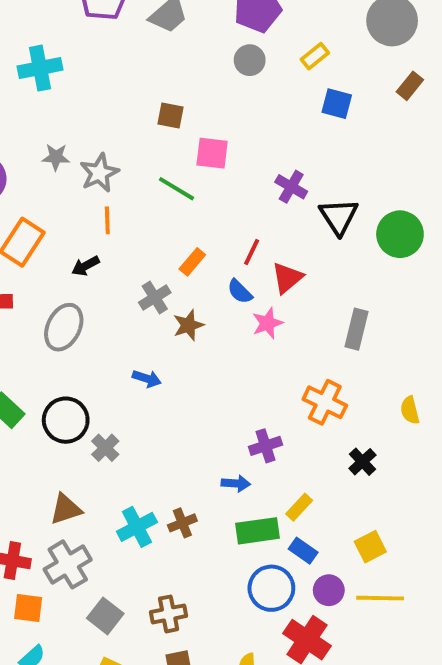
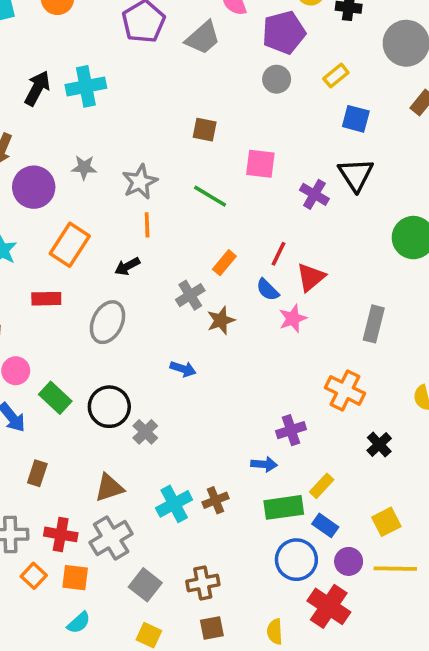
pink square: (212, 153) -> (260, 164), moved
gray star: (56, 157) -> (84, 167), moved
black triangle: (339, 216) -> (356, 175), moved

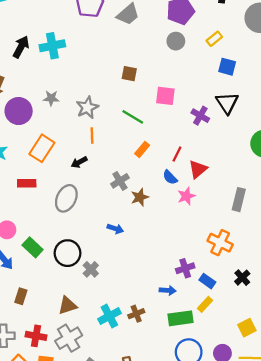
orange rectangle: (224, 263) -> (142, 149), moved
blue rectangle: (325, 525) -> (207, 281), moved

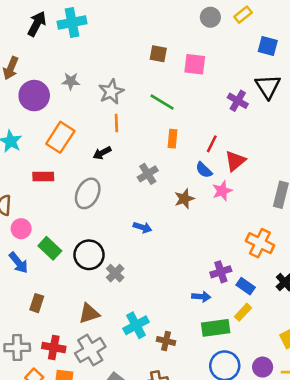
yellow rectangle: (214, 39) -> (243, 15), moved
pink square: (165, 96) -> (195, 64), moved
orange rectangle: (142, 149) -> (173, 139), turned -35
brown star: (140, 197) -> (184, 199), moved
brown cross: (136, 314) -> (166, 341), moved, turned 35

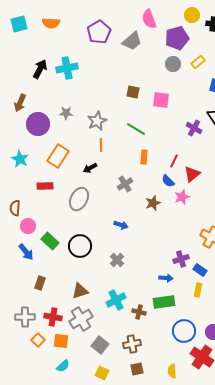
gray cross: (115, 273) -> (117, 260), moved
yellow rectangle: (243, 312) -> (198, 290), turned -32
green rectangle: (216, 328) -> (164, 302), moved

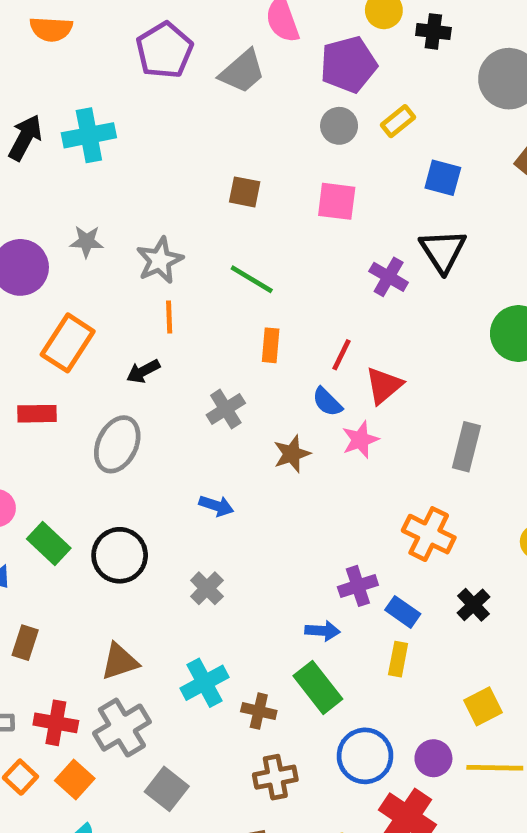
pink square: (161, 100) -> (337, 201), moved
green rectangle: (164, 302) -> (318, 687), turned 60
orange square: (61, 341) -> (75, 779), turned 35
brown cross: (132, 344) -> (275, 777), moved

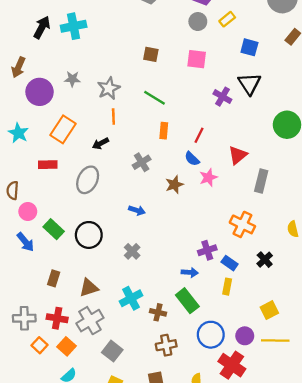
red triangle: (384, 385) -> (238, 155), moved
brown rectangle: (25, 643) -> (54, 278), moved

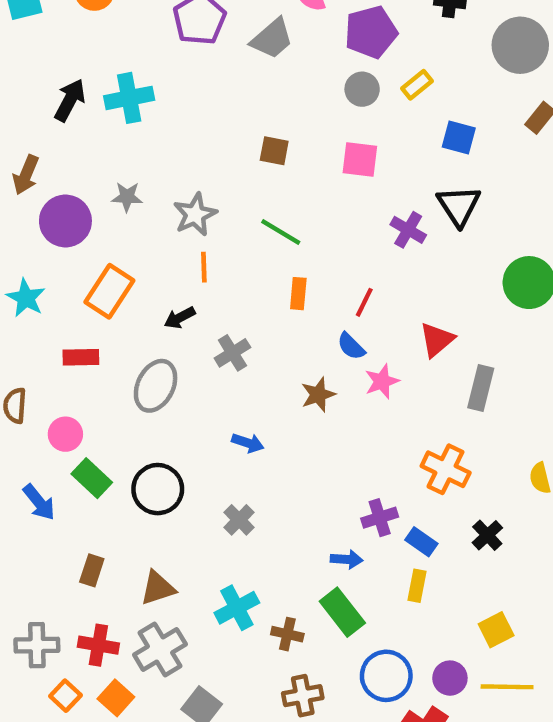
gray cross: (142, 162) -> (232, 353), moved
pink circle: (28, 212) -> (65, 434), moved

